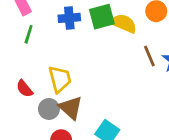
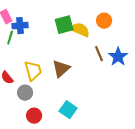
blue cross: (69, 18) -> (20, 26), moved
brown triangle: (71, 108) -> (61, 69), moved, turned 36

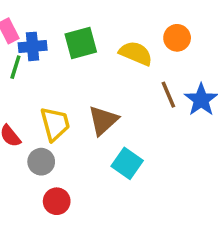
green square: (64, 25) -> (81, 43), moved
cyan square: (68, 110) -> (127, 163), moved

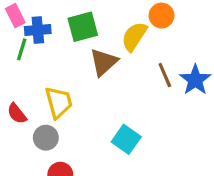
orange circle: (177, 38) -> (162, 16), moved
yellow semicircle: (136, 53) -> (134, 36), turned -80
brown triangle: (103, 120) -> (104, 62), moved

